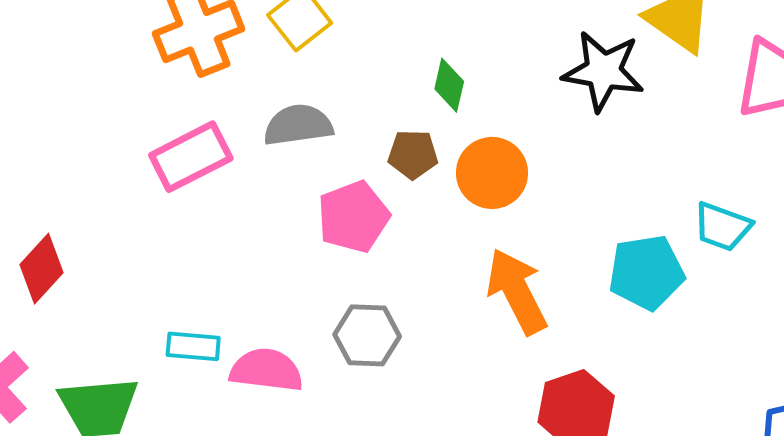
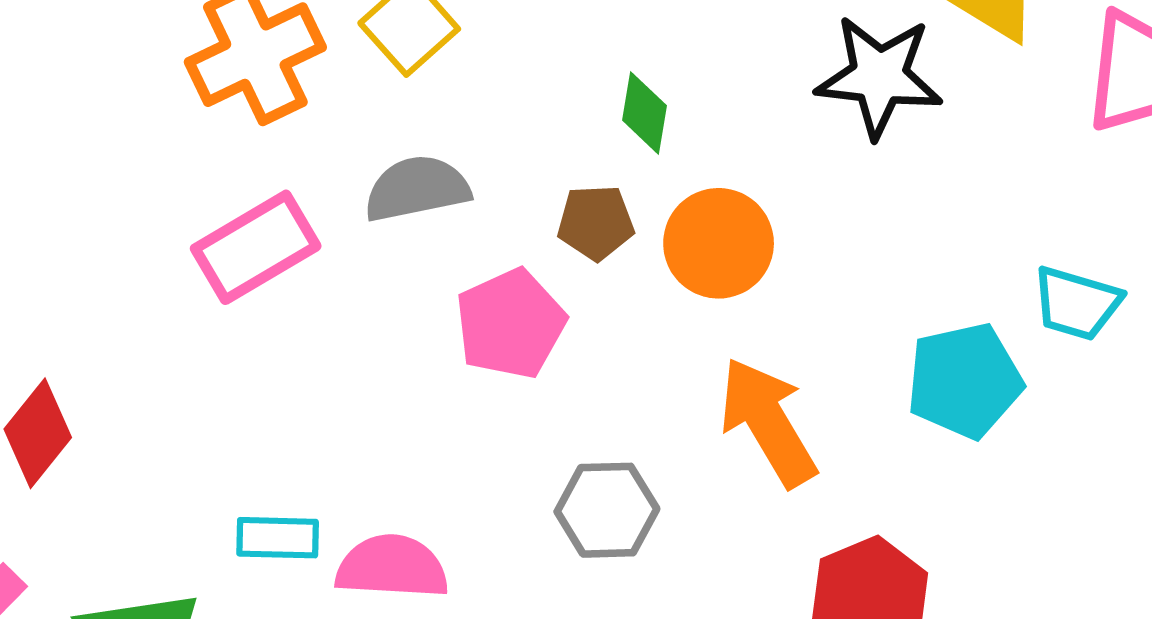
gray hexagon: (367, 335) -> (607, 510), moved

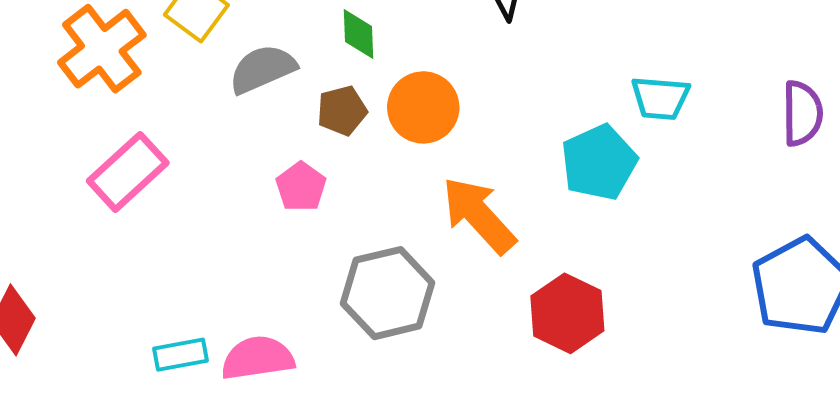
gray semicircle: (417, 189) -> (263, 69), moved
pink pentagon: (511, 324) -> (301, 187), size x0.7
gray hexagon: (607, 510) -> (388, 293), size x1.4

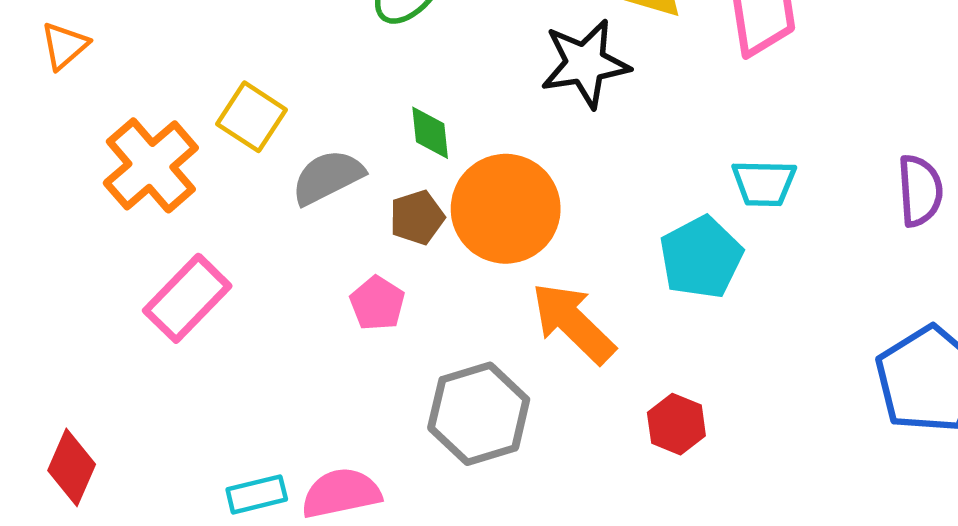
orange circle: (423, 107) -> (506, 209), size x1.4
red hexagon: (567, 313) -> (676, 424), size x0.7

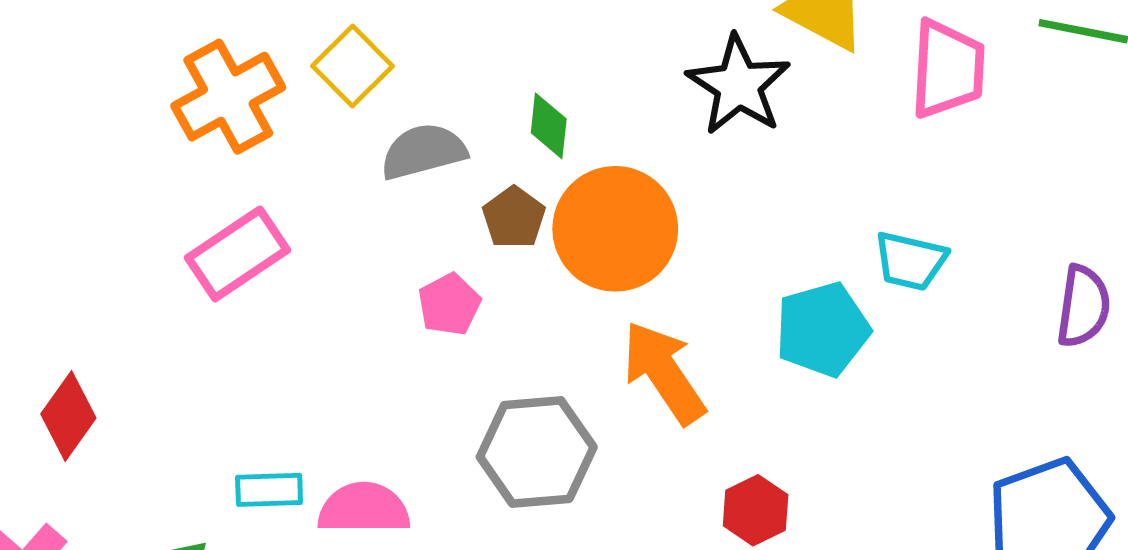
black star: (585, 64) -> (739, 85), turned 30
brown pentagon: (417, 217) -> (514, 218), turned -30

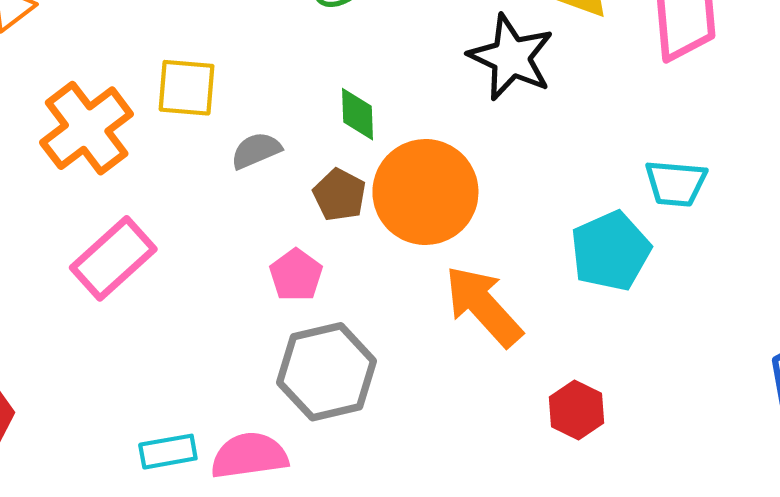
yellow square: (352, 66) -> (187, 88), turned -32
gray semicircle: (423, 151) -> (256, 151), size x0.7
gray hexagon: (537, 452) -> (327, 372), moved

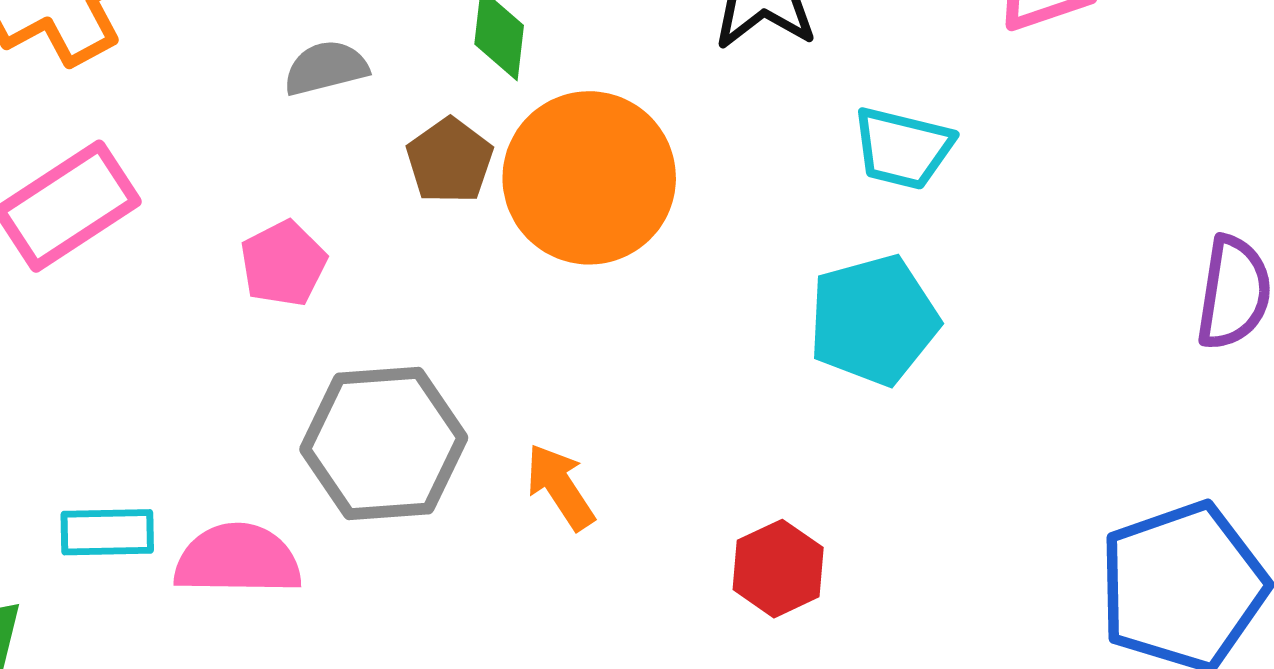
cyan trapezoid: (676, 183) -> (903, 148), moved
pink pentagon: (296, 275) -> (283, 263), moved
orange arrow: (483, 306) -> (560, 487), moved, size x0.6

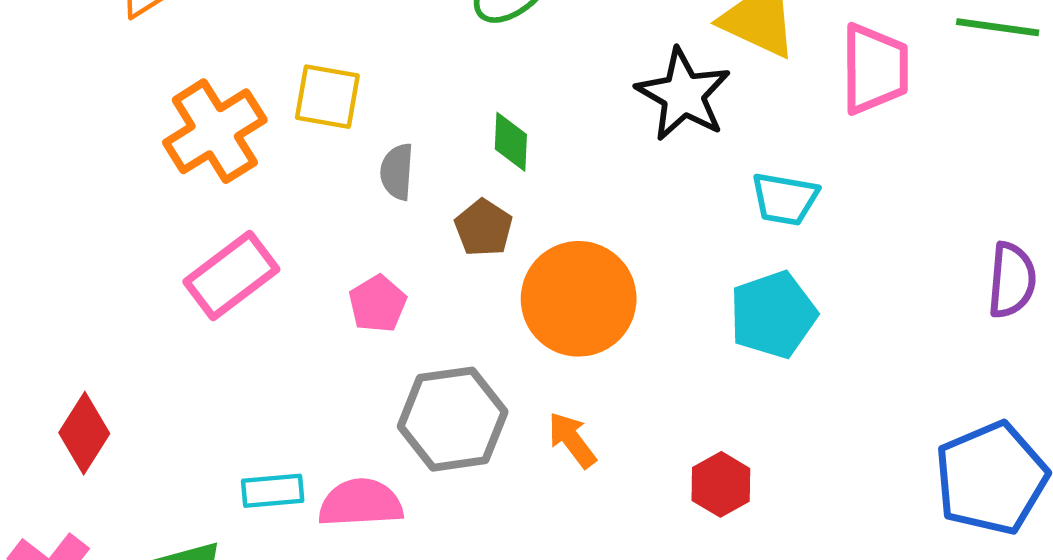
gray semicircle: (326, 68) -> (397, 172), turned -68
orange circle: (589, 178) -> (579, 299), moved

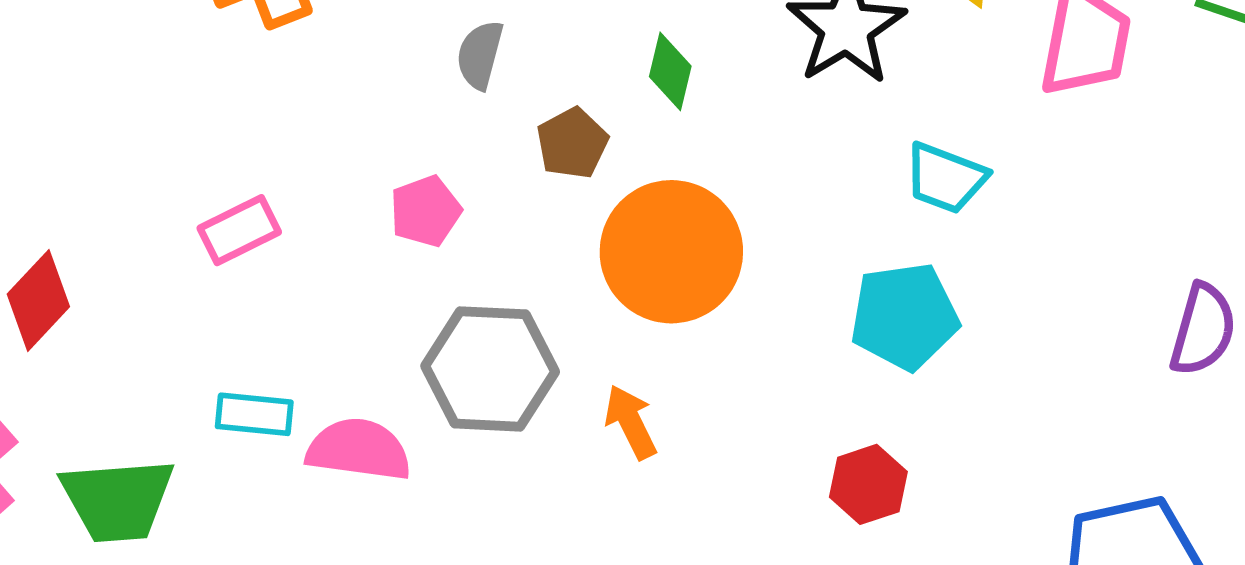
green diamond: (511, 142) -> (670, 71), moved
pink rectangle: (231, 275) -> (239, 230), moved, size x0.7
red hexagon: (721, 484) -> (868, 484), moved

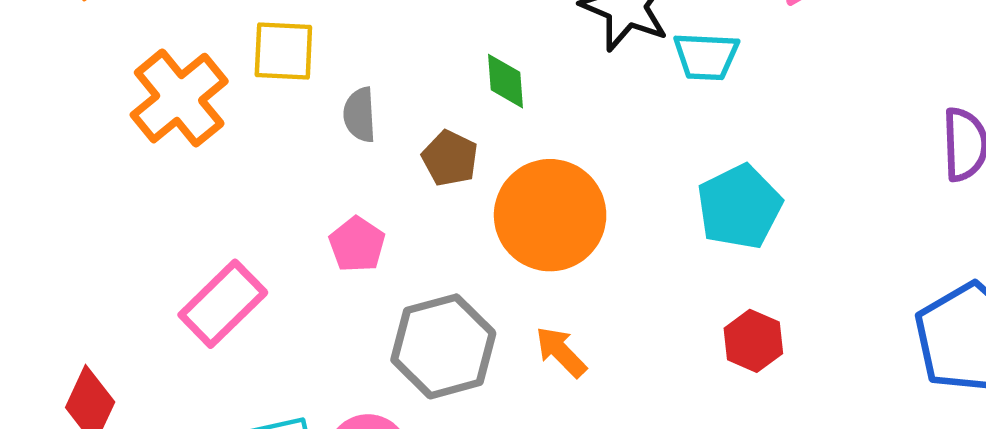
cyan trapezoid: (945, 178) -> (706, 56), moved
pink rectangle: (239, 230) -> (223, 304), size x1.4

